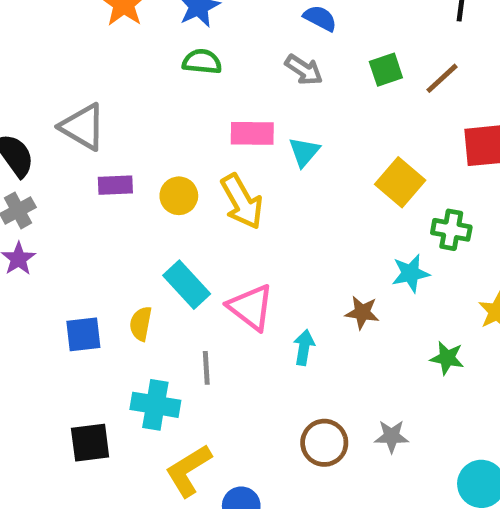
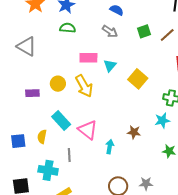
gray triangle: (83, 127) -> (27, 46), moved
yellow square: (400, 182) -> (138, 79), moved
purple rectangle: (115, 185) -> (32, 93), moved
cyan star: (410, 273) -> (162, 120), moved

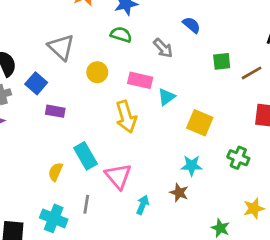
gray arrow: (110, 31) -> (163, 48), moved
yellow square: (138, 79) -> (200, 123), turned -30
yellow circle: (58, 84) -> (97, 72), moved
cyan star: (162, 120) -> (192, 166), moved
blue square: (18, 141) -> (36, 83), moved, turned 35

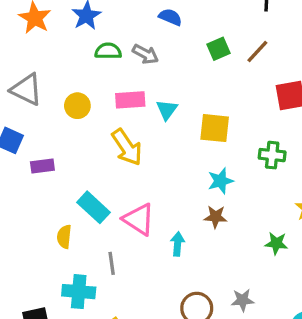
green semicircle: (121, 35) -> (108, 51), moved

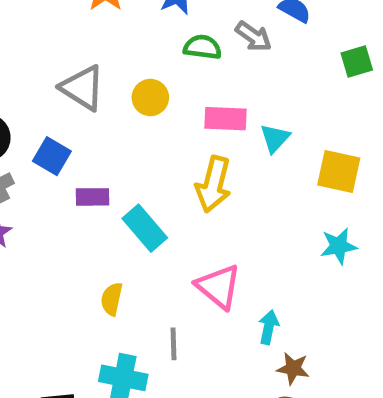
gray arrow: (145, 54) -> (253, 36), moved
yellow circle: (77, 106) -> (150, 98), moved
yellow arrow: (127, 147) -> (213, 184), turned 42
cyan rectangle: (94, 207) -> (145, 228), moved
brown star: (216, 217) -> (293, 368), moved

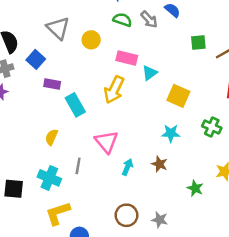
brown star: (293, 368) -> (159, 164), moved

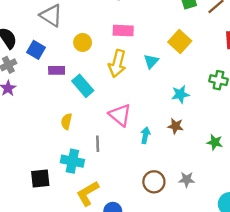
yellow circle: (91, 40) -> (83, 42), moved
cyan triangle: (150, 73) -> (151, 61), moved
yellow square: (178, 96) -> (180, 42), moved, turned 30

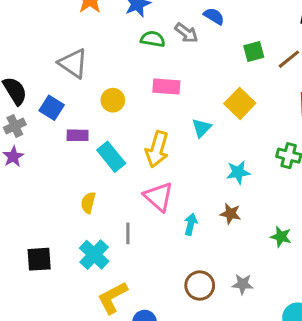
yellow arrow: (117, 64) -> (157, 149), moved
cyan cross: (72, 161) -> (94, 255), turned 30
black square: (40, 179) -> (39, 259), moved

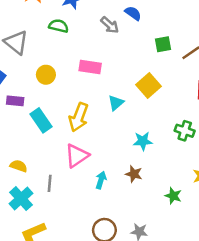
green semicircle: (153, 39) -> (59, 26), moved
pink triangle: (159, 197) -> (77, 156), turned 40
yellow semicircle: (88, 203) -> (19, 166), moved, turned 91

